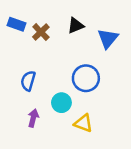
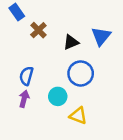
blue rectangle: (16, 24) -> (17, 12), moved, turned 35
black triangle: (76, 26) -> (71, 42), moved
purple arrow: (33, 118) -> (24, 99), moved

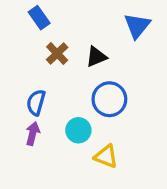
blue rectangle: (17, 12) -> (39, 18), moved
brown cross: (38, 30) -> (57, 54), moved
blue triangle: (101, 36) -> (137, 26), moved

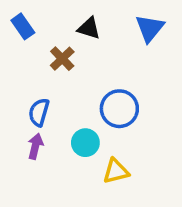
blue rectangle: (39, 18) -> (23, 26), moved
black triangle: (96, 57) -> (89, 28), moved, turned 40
yellow triangle: (106, 156) -> (116, 171), turned -35

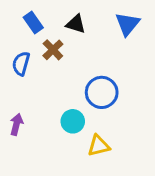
blue rectangle: (23, 26) -> (33, 22), moved
blue semicircle: (39, 112) -> (21, 64), moved
purple arrow: (35, 146) -> (16, 124), moved

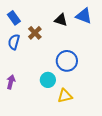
blue rectangle: (33, 22) -> (14, 18), moved
black triangle: (76, 24) -> (61, 20), moved
blue triangle: (127, 24) -> (84, 16), turned -48

